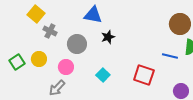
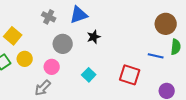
yellow square: (36, 14) -> (13, 36), moved
blue triangle: (93, 15) -> (79, 15), turned -30
gray cross: (50, 31) -> (49, 17), moved

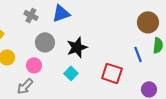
black star: (94, 37) -> (77, 47), moved, size x1.5
blue line: (156, 56) -> (138, 54), turned 56

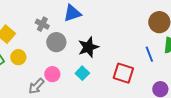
gray cross: (31, 15) -> (42, 24), moved
pink circle: (34, 65) -> (52, 74), moved

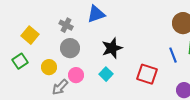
gray circle: (56, 42) -> (70, 48), moved
yellow circle: (18, 57) -> (49, 67), moved

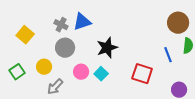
blue triangle: (96, 14) -> (82, 22), moved
green square: (20, 61) -> (17, 72), moved
pink circle: (76, 75) -> (81, 72), moved

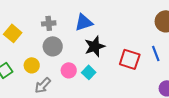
blue triangle: (82, 22) -> (84, 22), moved
gray cross: (61, 25) -> (49, 23), turned -32
red square: (142, 74) -> (130, 59), moved

